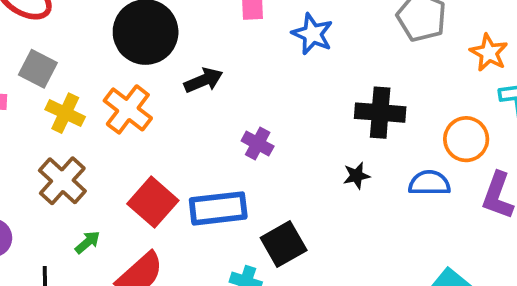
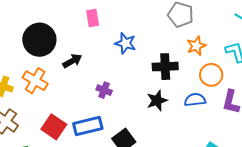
blue star: (312, 34) -> (125, 43), moved
orange star: (489, 53) -> (196, 46), moved, turned 30
black star: (356, 176) -> (157, 100), size x1.5

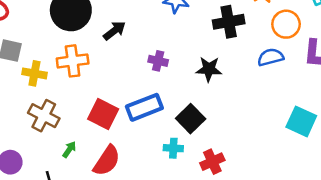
orange cross: (35, 81) -> (73, 61), turned -30
black star: (157, 100) -> (209, 69), moved, turned 30

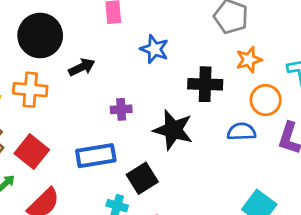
purple cross: (158, 61) -> (121, 109), turned -30
black star: (209, 69) -> (173, 130), size x1.4
red square: (103, 114) -> (32, 152), moved

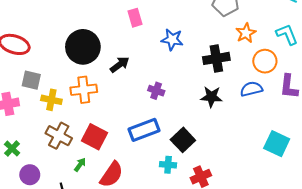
purple cross: (121, 109) -> (156, 91), turned 35
black star: (173, 130) -> (211, 97), moved, size x0.7

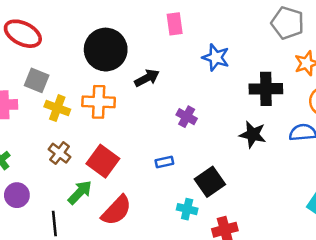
blue rectangle: (144, 130) -> (164, 162), size x0.5
brown cross: (59, 136) -> (60, 153), size x0.7
green arrow: (80, 165) -> (80, 192), size x1.5

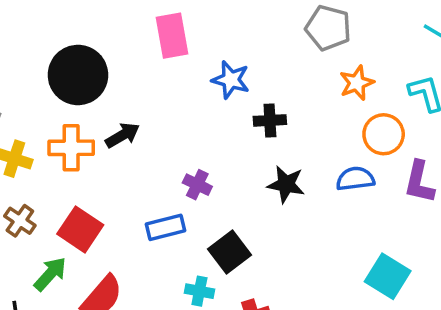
pink rectangle: (175, 24) -> (172, 36), size x1.4
black arrow: (147, 78) -> (123, 135), moved
black cross: (266, 89) -> (270, 120), moved, size x0.7
purple cross: (187, 117) -> (197, 185), moved
blue rectangle: (164, 162) -> (166, 227), size x1.5

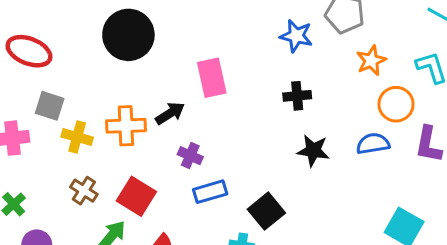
pink rectangle: (172, 36) -> (212, 78), moved
black circle: (78, 75) -> (128, 35), moved
blue star: (231, 80) -> (296, 36), moved
purple cross: (197, 185) -> (190, 156), moved

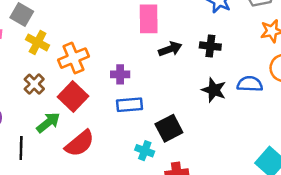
black arrow: (170, 113) -> (170, 49), moved
orange cross: (126, 126) -> (73, 58), moved, turned -32
blue semicircle: (373, 144) -> (250, 84), moved
purple cross: (190, 156) -> (120, 74), turned -36

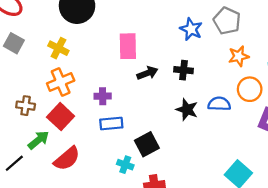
yellow cross: (38, 42) -> (58, 48), moved
brown cross: (34, 84) -> (26, 106), turned -36
black line: (21, 148) -> (14, 163), turned 48

